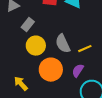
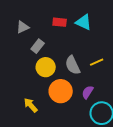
yellow line: (85, 49) -> (97, 62), moved

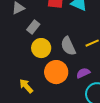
purple semicircle: (88, 92) -> (83, 73), turned 32

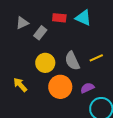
gray rectangle: (33, 27) -> (40, 33), moved
yellow arrow: (26, 86) -> (20, 85), moved

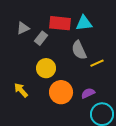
red rectangle: (59, 18) -> (60, 23), size x1.5
cyan triangle: (83, 18) -> (84, 23), turned -30
gray semicircle: (72, 61) -> (79, 50), moved

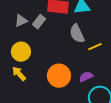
gray triangle: (23, 28) -> (21, 21), moved
yellow circle: (46, 68) -> (21, 52), moved

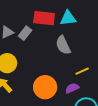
yellow line: (95, 47) -> (82, 71), moved

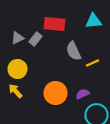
cyan triangle: (68, 18) -> (94, 21), moved
yellow line: (82, 71) -> (92, 63), moved

